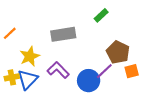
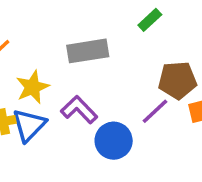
brown pentagon: (118, 52) -> (177, 80), turned -30
blue circle: (89, 81) -> (114, 141), moved

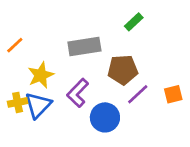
brown pentagon: (177, 80) -> (123, 70), moved
purple L-shape: (79, 110) -> (78, 93), turned -92

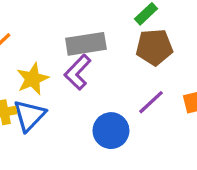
brown pentagon: (123, 70) -> (154, 47), moved
purple L-shape: (78, 93) -> (78, 72), moved

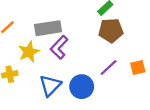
gray rectangle: (86, 44) -> (48, 28), moved
blue triangle: (29, 116) -> (50, 85), moved

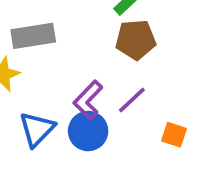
purple L-shape: (59, 47) -> (88, 100), moved
orange square: (138, 68) -> (174, 135), moved, turned 32

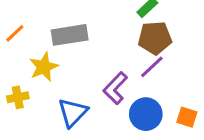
purple line: (132, 100) -> (152, 67), moved
blue circle: (88, 131) -> (146, 114), moved

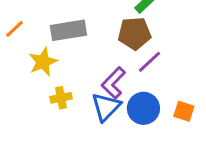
brown pentagon: (155, 38) -> (134, 33), moved
yellow cross: (18, 97) -> (61, 98), moved
blue triangle: (73, 113) -> (106, 107), moved

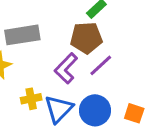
purple L-shape: (113, 83) -> (66, 68), moved
yellow cross: (61, 98) -> (31, 99), moved

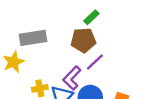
purple L-shape: (66, 68) -> (72, 78), moved

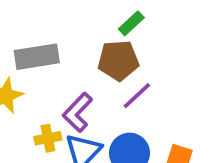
purple L-shape: (72, 78) -> (78, 112), moved

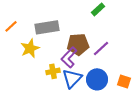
brown pentagon: (118, 60) -> (78, 44), moved

